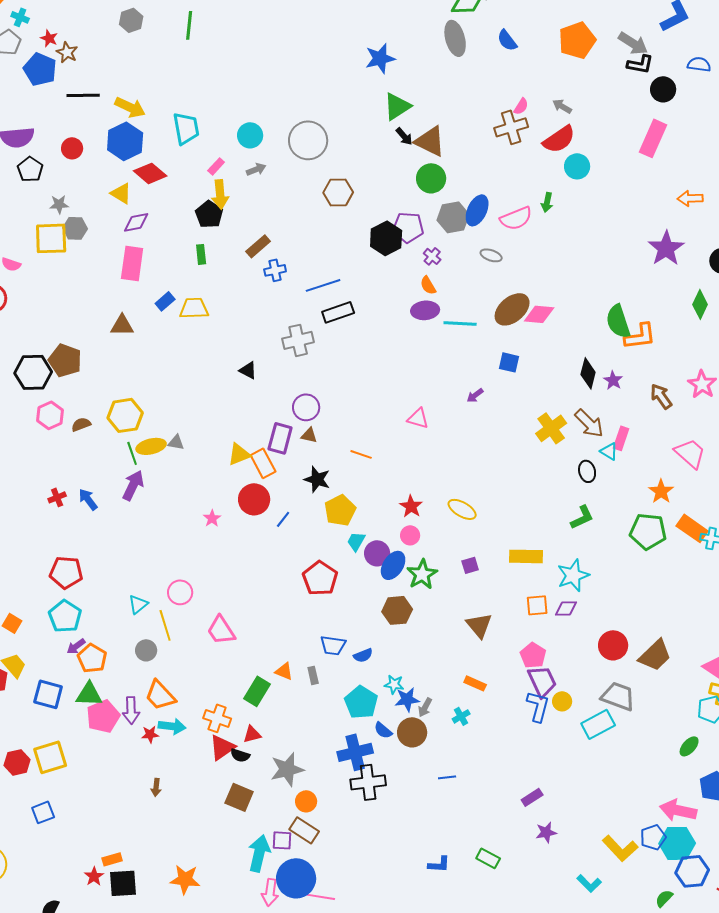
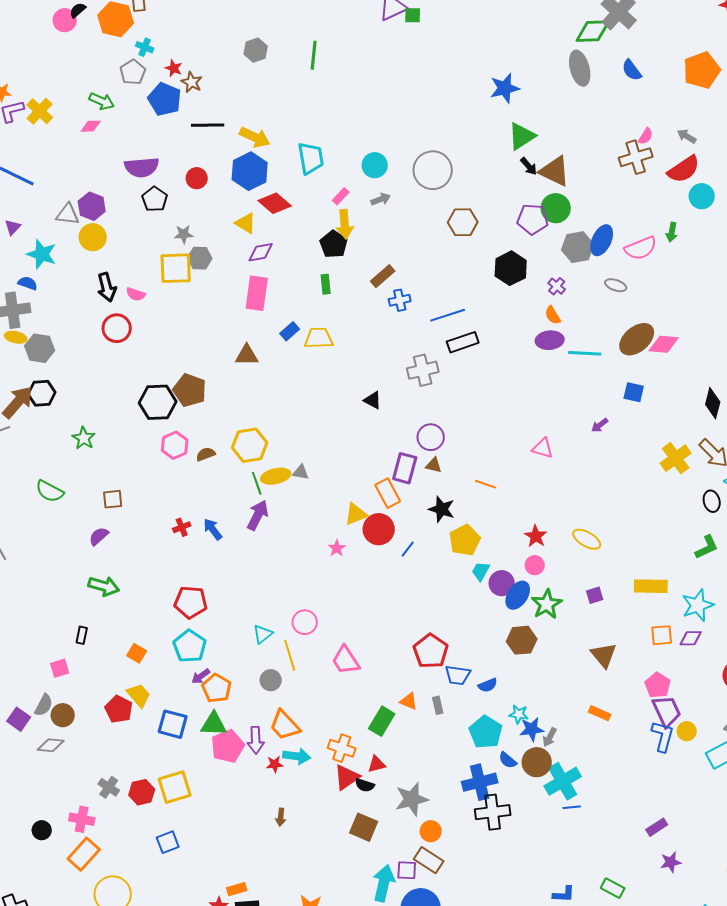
purple pentagon: (408, 227) -> (533, 219), moved
yellow triangle: (239, 454) -> (356, 514), moved
red pentagon: (320, 578) -> (431, 651), moved
cyan cross: (461, 716) -> (563, 781), moved, size x2.0

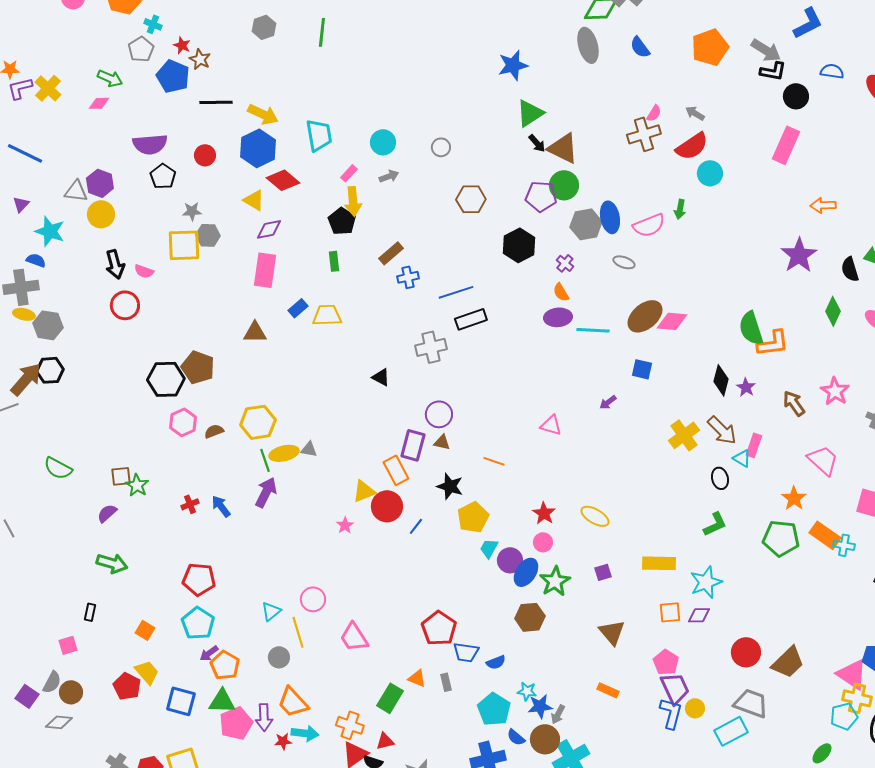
gray circle: (433, 170) -> (441, 147), size x0.5
blue ellipse: (602, 240) -> (610, 217), turned -36
green star: (84, 438) -> (137, 485), moved

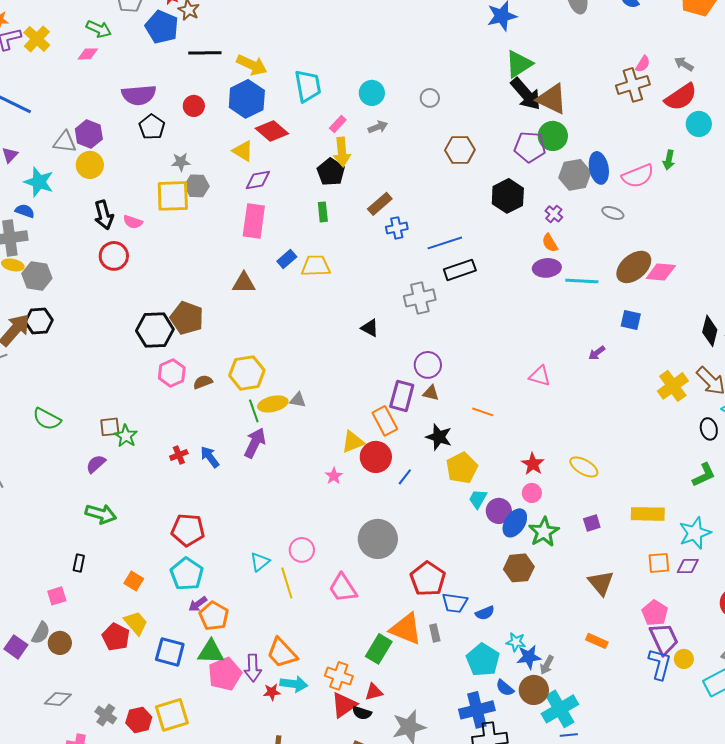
black arrow: (537, 143) -> (526, 94), size x1.8
gray circle: (279, 657) -> (378, 539), moved, size x1.8
orange triangle: (417, 678) -> (406, 629), size x1.8
gray diamond: (59, 722) -> (58, 699), moved

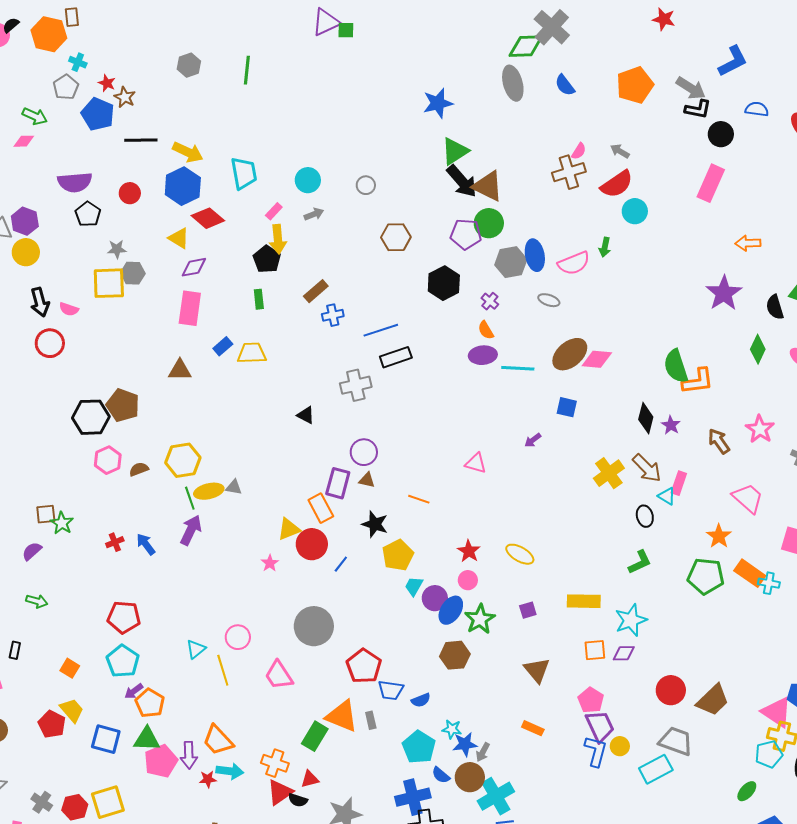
green arrow: (101, 514) -> (37, 601), size x0.7

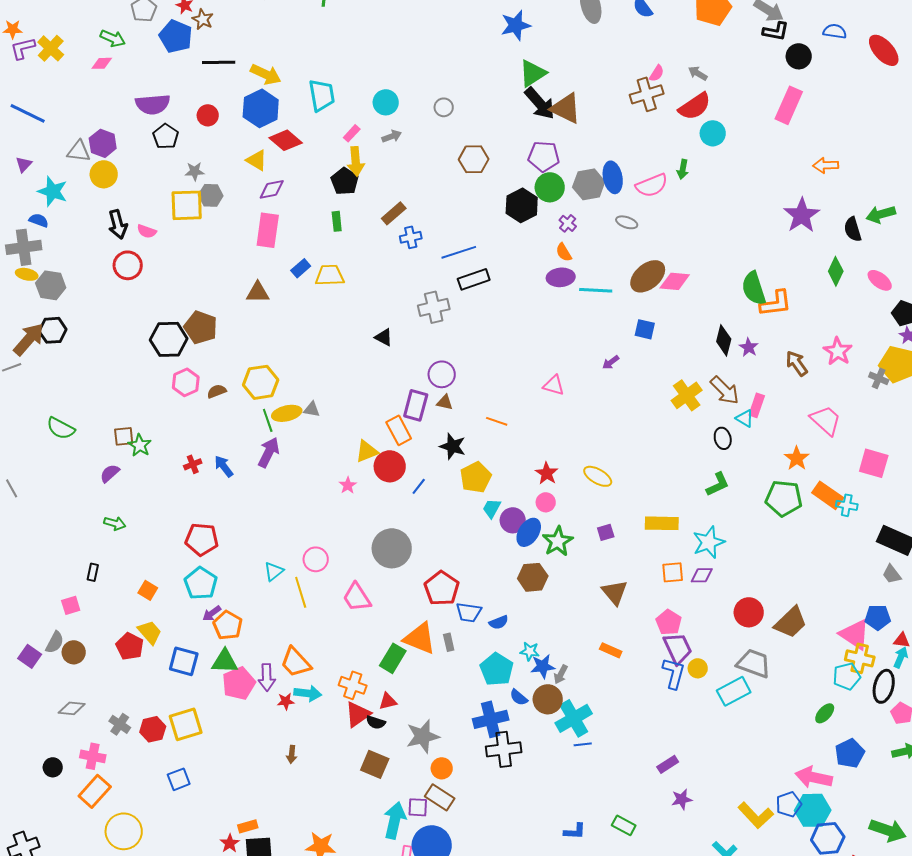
green circle: (489, 223) -> (550, 187), moved

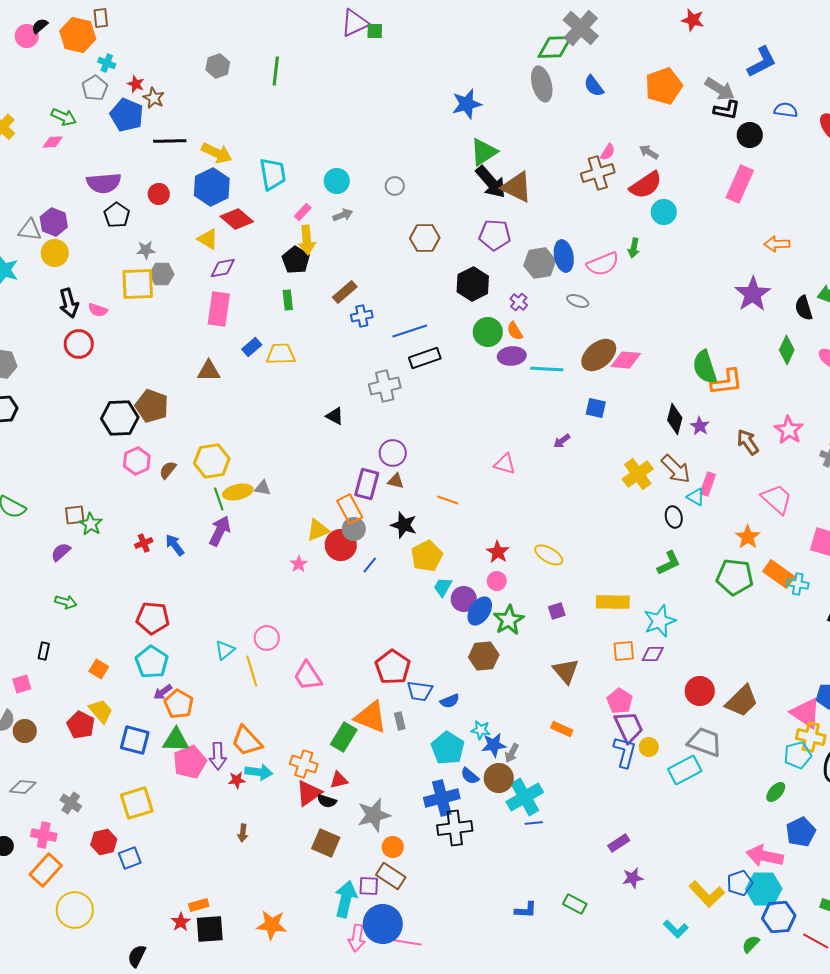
green circle: (550, 187) -> (488, 332), moved
brown semicircle: (217, 391) -> (168, 470), turned -30
gray circle: (392, 548) -> (354, 529), moved, size x0.6
red hexagon: (153, 729) -> (104, 842), moved

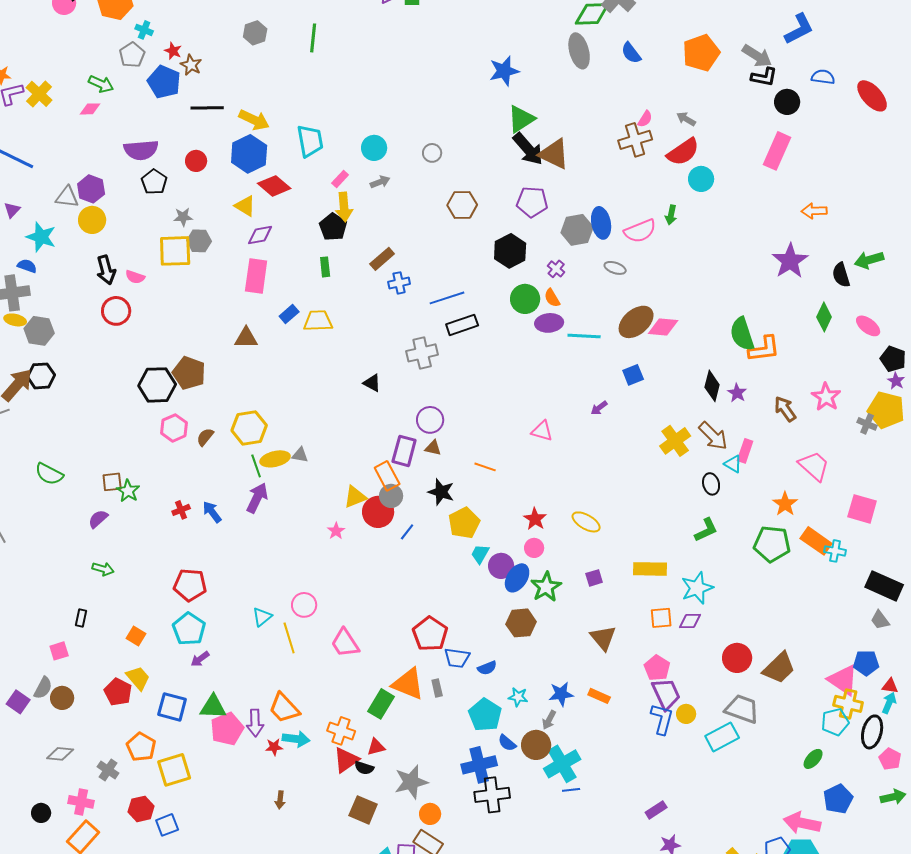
blue square: (596, 408) -> (633, 375), turned -35
orange pentagon: (179, 704) -> (141, 747), moved
blue star: (494, 745) -> (561, 694), moved

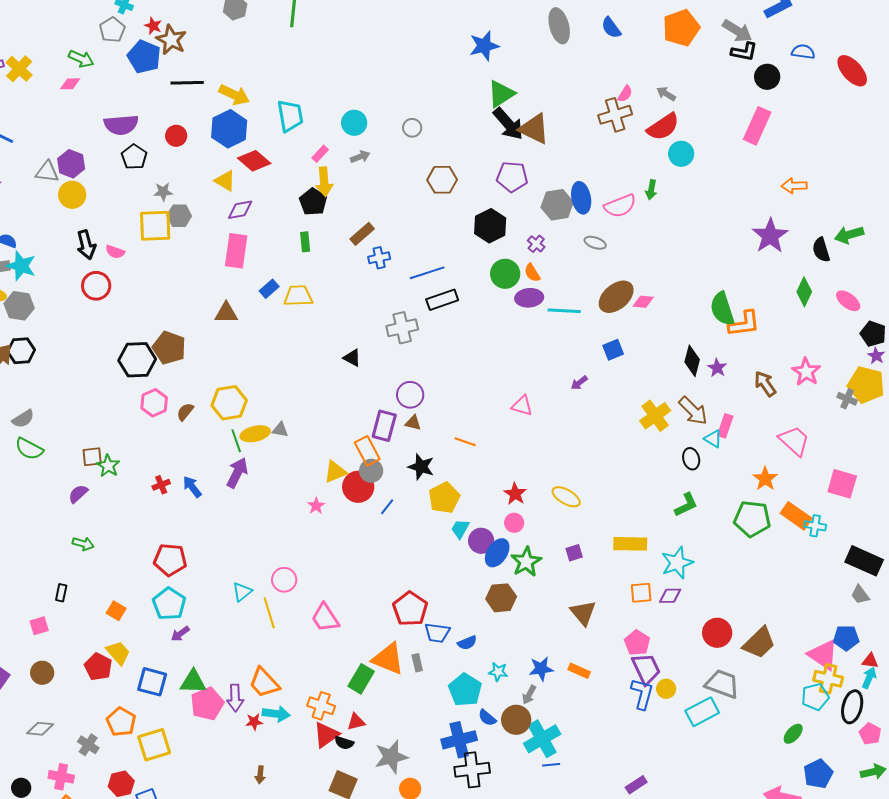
brown star: (191, 65) -> (171, 40), size x1.4
cyan star: (41, 237) -> (21, 266), moved
pink diamond: (663, 327) -> (643, 302), size x0.7
gray semicircle: (43, 688) -> (23, 419), moved, turned 30

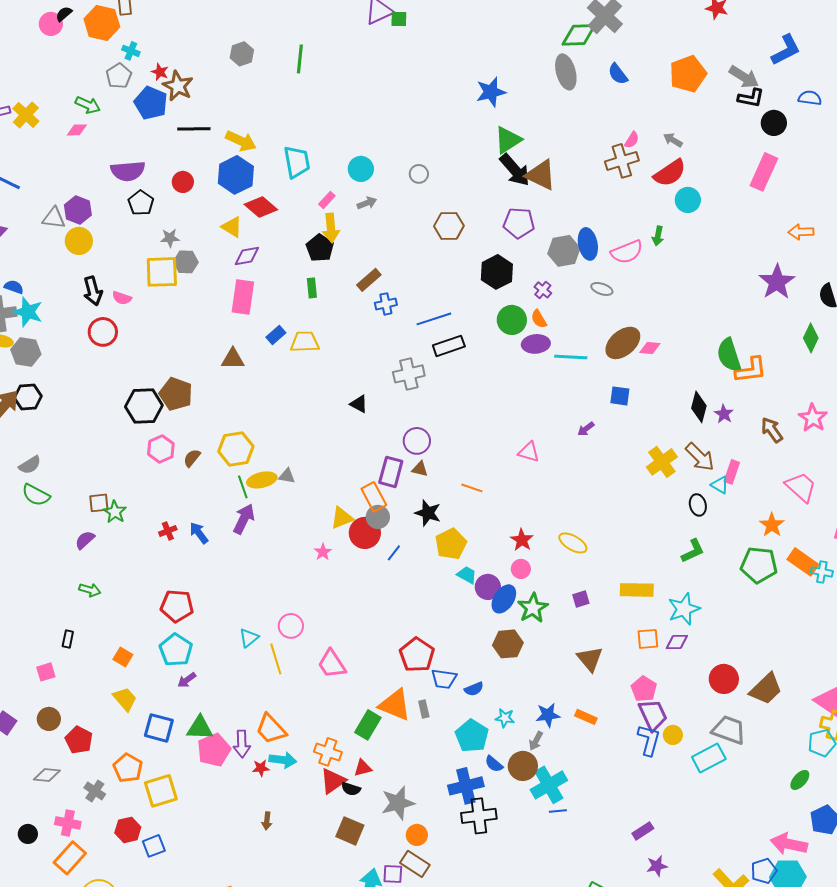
blue square: (613, 350) -> (620, 396), turned 30
cyan trapezoid: (460, 529) -> (467, 575), turned 90
red pentagon: (98, 667) -> (79, 740), moved

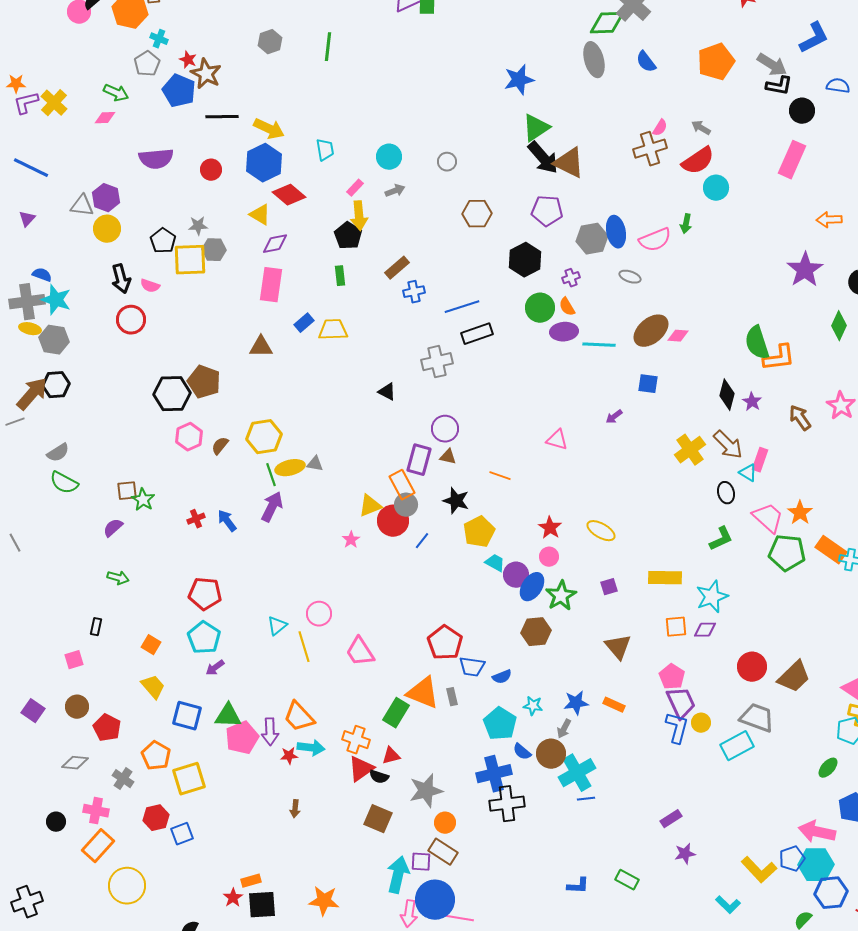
cyan trapezoid: (297, 162) -> (325, 150), size x0.7
black pentagon: (141, 203) -> (163, 241), moved
purple cross: (543, 290) -> (571, 278), turned 30
pink trapezoid: (801, 487) -> (768, 518), moved

